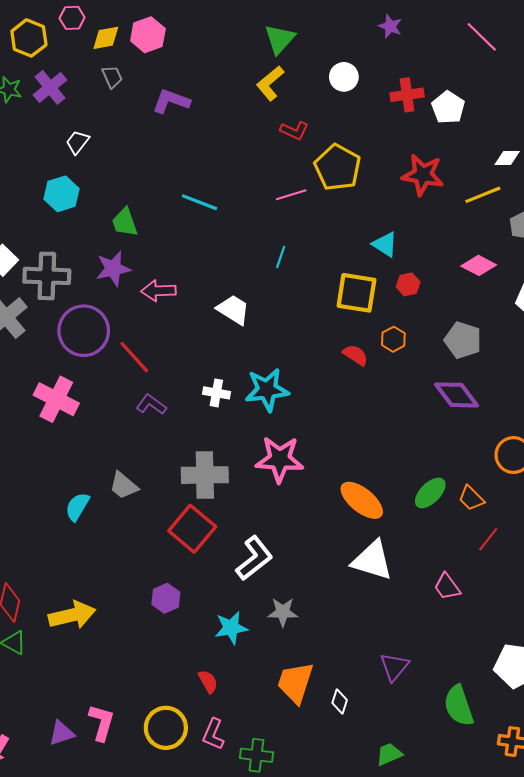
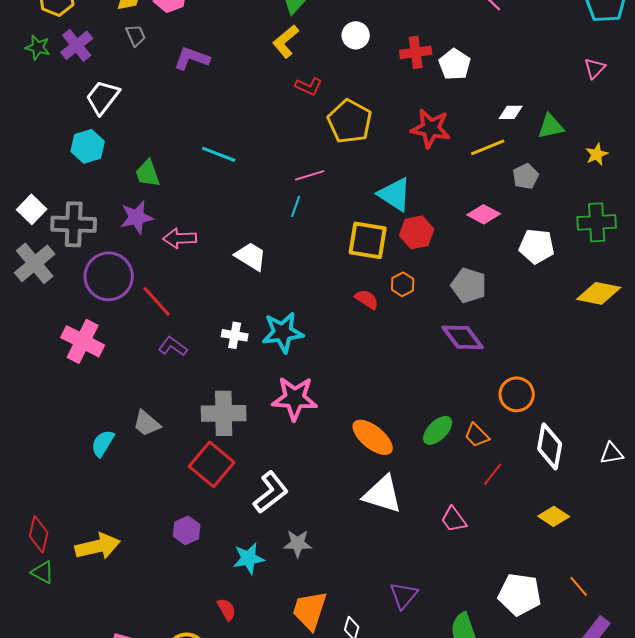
white trapezoid: (77, 142) -> (103, 97), size x1.5
pink line: (291, 195) -> (310, 175), moved
cyan triangle: (385, 244) -> (395, 194), size x1.4
red hexagon: (408, 284) -> (417, 232), size x1.5

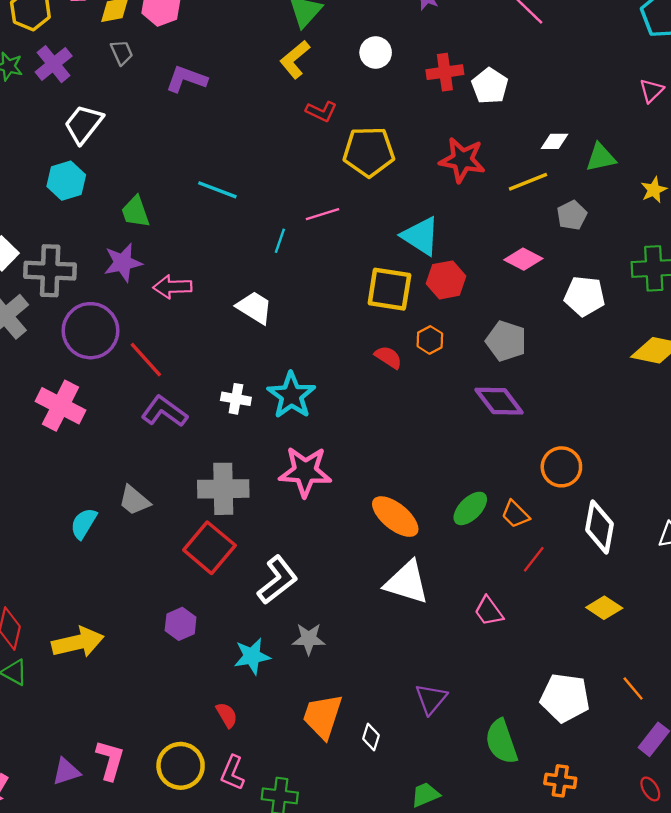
yellow pentagon: (350, 121) -> (369, 152), turned -30
cyan line: (296, 206) -> (280, 241), moved
cyan star: (283, 332) -> (291, 395), turned -30
purple L-shape: (173, 346) -> (164, 411), size x1.4

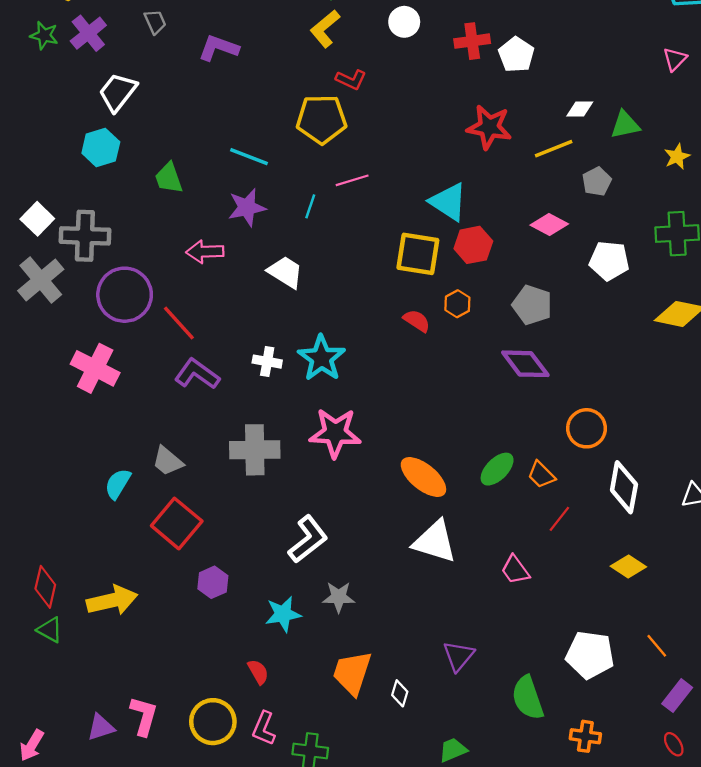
yellow pentagon: (369, 152) -> (322, 119), moved
purple star: (123, 263) -> (247, 208), moved
red square: (209, 548) -> (177, 523), moved

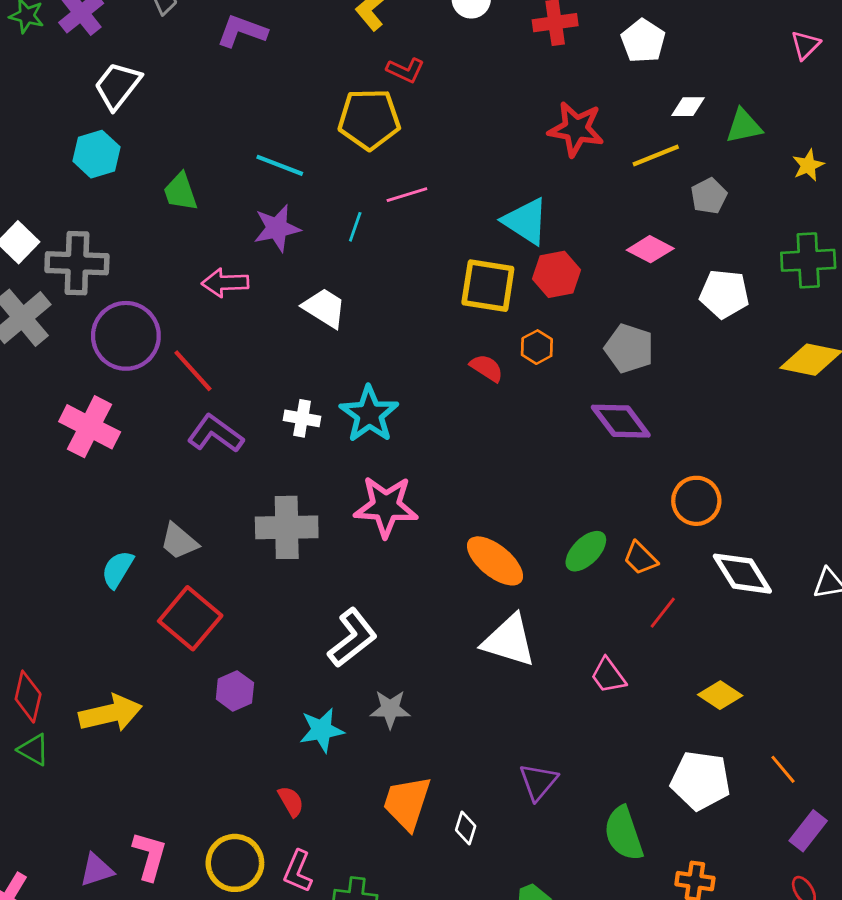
white pentagon: (516, 55) -> (643, 41), moved
white diamond: (624, 487) -> (742, 574), turned -42
yellow diamond: (628, 566) -> (720, 695), moved

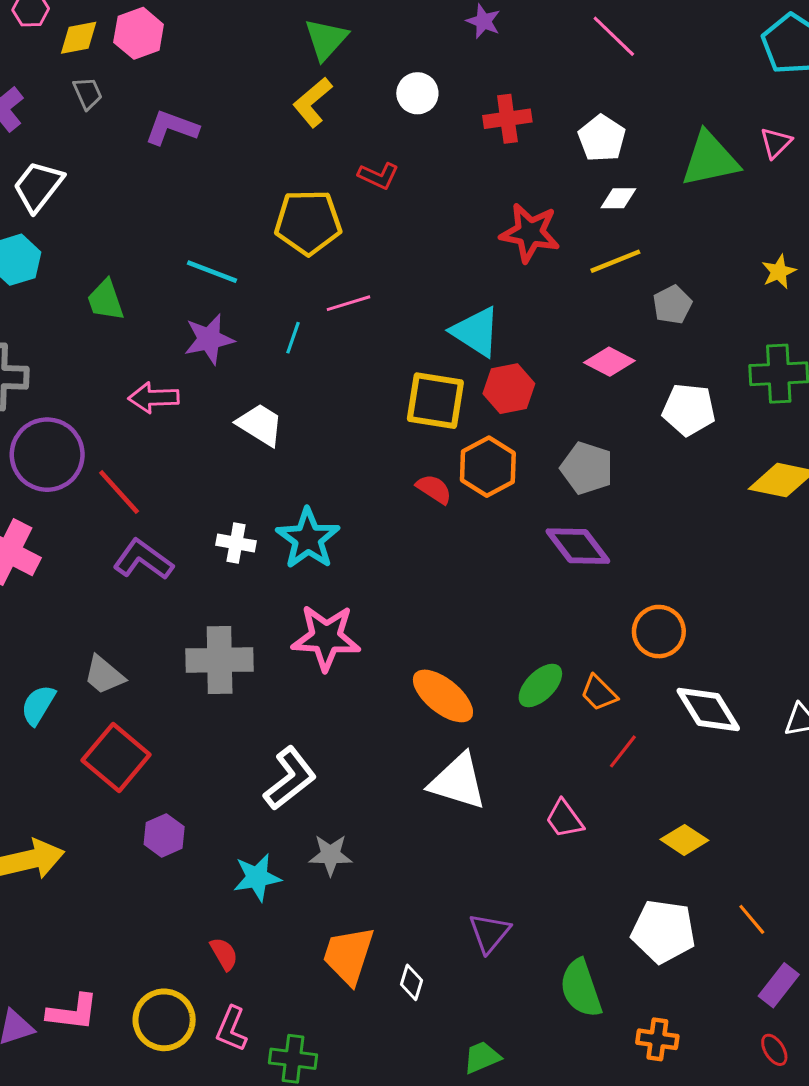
red L-shape: (406, 70) -> (378, 176), moved
white diamond: (688, 107) -> (618, 198), moved
green triangle: (744, 126) -> (710, 159), moved, size x1.5
orange hexagon: (537, 347) -> (488, 467), size x1.6
pink L-shape: (150, 856) -> (73, 1012), turned 81

